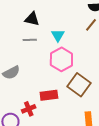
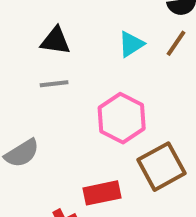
cyan triangle: (58, 35) -> (131, 44), moved, turned 32
brown square: (79, 85) -> (162, 167), turned 30

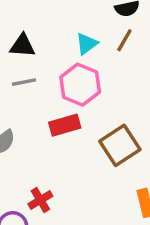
pink hexagon: (122, 118) -> (80, 85), moved
red rectangle: (102, 193) -> (65, 125), moved

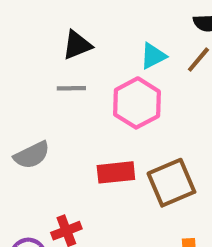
black triangle: (22, 46) -> (77, 45), turned -36
red rectangle: (65, 125) -> (116, 172), moved

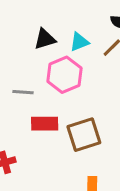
black triangle: (77, 45) -> (45, 39), moved
gray line: (71, 88) -> (23, 92), moved

